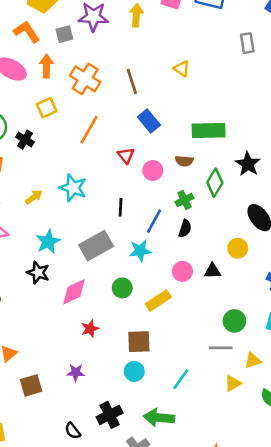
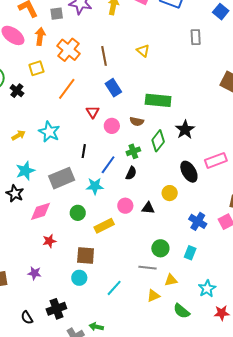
green arrow: (159, 418) -> (96, 327), moved, size x0.6

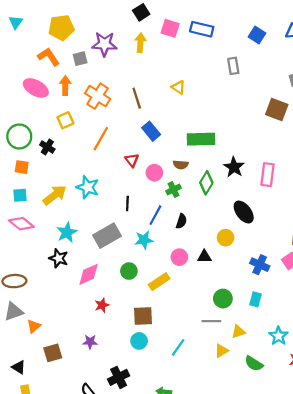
yellow arrow: (18, 135) -> (55, 195), size x1.6
green cross: (133, 151) -> (174, 189), moved
pink rectangle: (216, 160) -> (267, 175), moved, turned -55

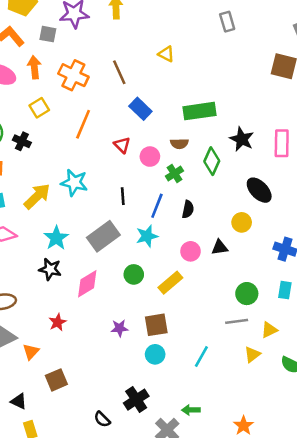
gray square: (80, 59) -> (48, 34), turned 32
red star: (102, 305) -> (58, 322), moved
purple star: (90, 342) -> (119, 328), moved

